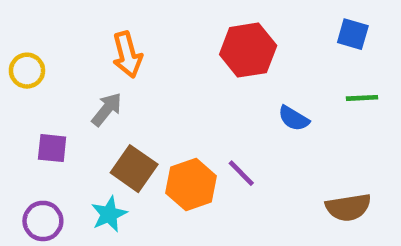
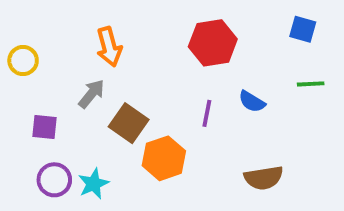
brown square: (134, 169) -> (129, 123), moved
purple line: (241, 173) -> (207, 113), moved, turned 56
brown semicircle: (348, 207) -> (264, 178), moved
purple circle: (43, 221) -> (54, 180), moved

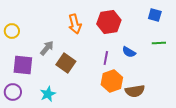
orange arrow: (109, 47) -> (75, 24), moved
purple square: (45, 127) -> (23, 65), size x1.5
orange hexagon: (164, 158) -> (112, 81), moved
purple circle: (54, 180) -> (13, 92), moved

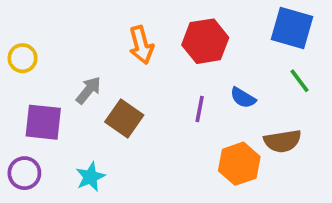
blue square: (155, 15) -> (292, 28), size x1.6
green line: (159, 43) -> (299, 81), turned 56
orange hexagon: (112, 81) -> (239, 164), moved
brown semicircle: (135, 91) -> (283, 141), moved

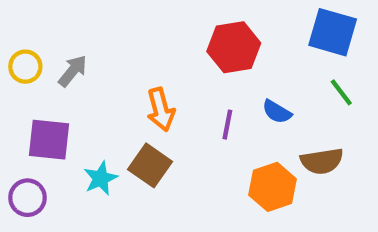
orange arrow: (141, 45) -> (161, 110), moved
gray arrow: (88, 90) -> (73, 71), moved
brown square: (124, 118) -> (150, 165), moved
cyan star: (90, 177) -> (101, 178), moved

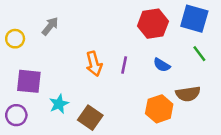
red hexagon: (234, 47) -> (153, 24), moved
gray arrow: (73, 71) -> (50, 26), moved
purple line: (227, 125) -> (124, 65), moved
brown square: (150, 165) -> (90, 118), moved

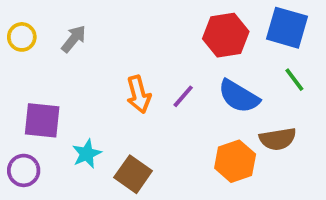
yellow circle: (15, 39) -> (22, 37), moved
purple line: (124, 65) -> (183, 96), turned 30
blue semicircle: (162, 65) -> (239, 96), size x1.6

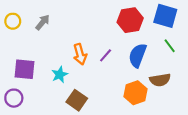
blue semicircle: (239, 96) -> (138, 55), turned 80
cyan star: (87, 154) -> (60, 75), moved

